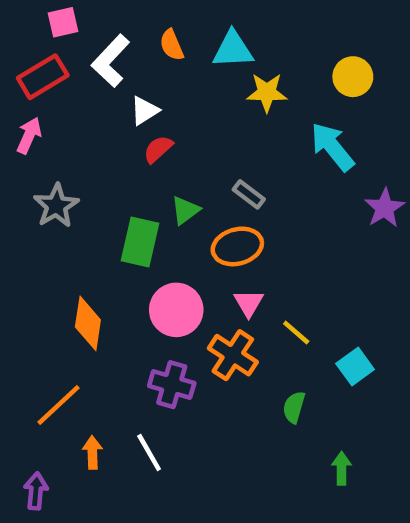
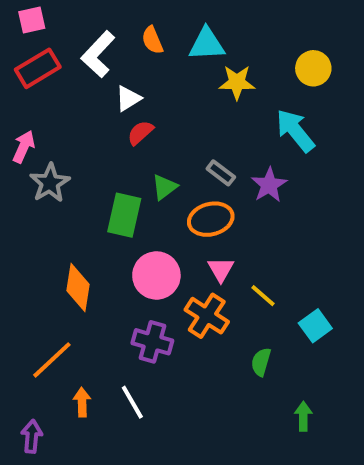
pink square: (63, 22) -> (32, 20), moved
pink arrow: (29, 136) -> (24, 147), moved
purple star: (385, 208) -> (269, 185), moved

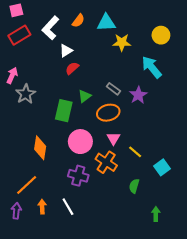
orange semicircle: (152, 40) -> (78, 21), turned -120
purple arrow: (32, 436) -> (16, 211), moved

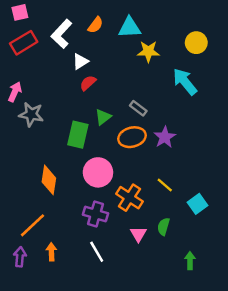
gray star: (26, 94) -> (31, 114), turned -30
purple star: (138, 95) -> (165, 137), moved
pink triangle: (113, 138) -> (138, 234), moved
white line: (68, 207) -> (97, 252), moved

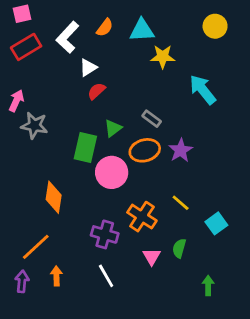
yellow circle: (196, 43) -> (215, 26), moved
pink circle: (98, 172) -> (112, 172), moved

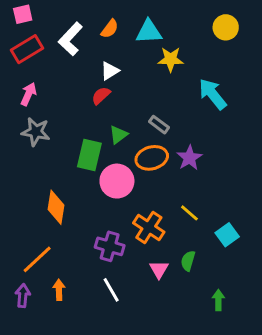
white triangle: (88, 68) -> (110, 71), moved
pink arrow: (16, 101) -> (28, 94), moved

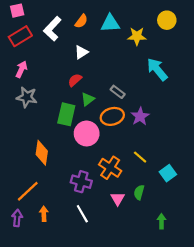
yellow star: (171, 59) -> (137, 36), moved
red semicircle: (101, 96) -> (75, 80), moved

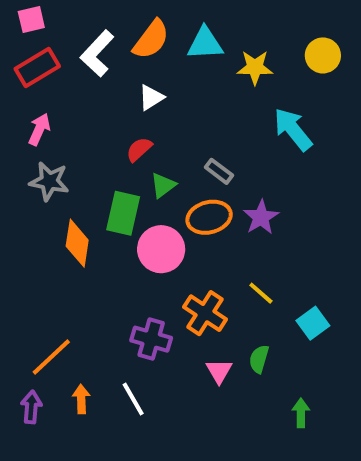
yellow circle: (167, 20) -> (323, 55), moved
orange semicircle: (81, 21) -> (151, 39), size x1.5
orange diamond: (42, 153) -> (77, 243), moved
white line: (82, 214) -> (133, 399), moved

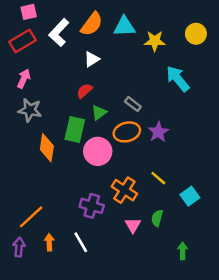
pink square: (31, 20) -> (29, 12), moved

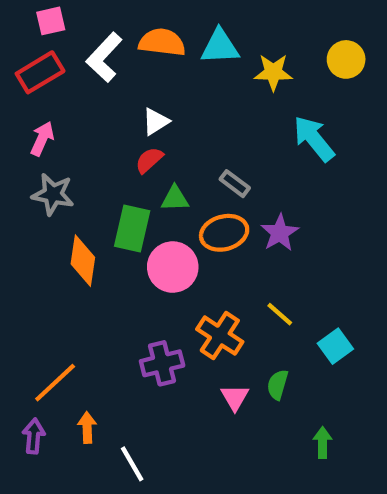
orange semicircle: (92, 24) -> (162, 42), turned -120
white triangle: (92, 59) -> (156, 122), moved
green triangle: (99, 113) -> (175, 199), turned 35
purple cross: (92, 206) -> (162, 363), turned -30
white line: (81, 242) -> (132, 464), moved

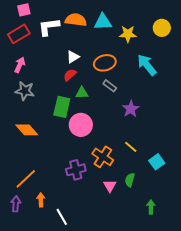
white L-shape: (104, 57) -> (49, 27), turned 40
orange ellipse: (224, 233) -> (105, 63), moved
orange diamond: (83, 261) -> (27, 130), moved, turned -50

